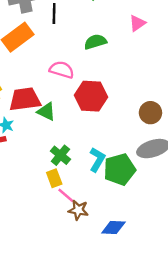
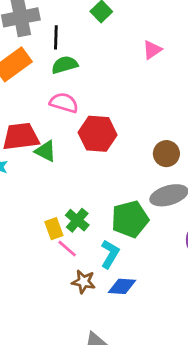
green semicircle: (95, 42) -> (65, 65), moved
green cross: (60, 155) -> (77, 220), moved
cyan L-shape: (97, 160) -> (110, 254), moved
brown star: (78, 210) -> (84, 282), moved

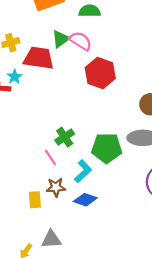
green triangle: (46, 151) -> (61, 39), moved, turned 42
yellow rectangle: (54, 229) -> (35, 200), moved
brown star: (84, 282) -> (56, 187), turned -30

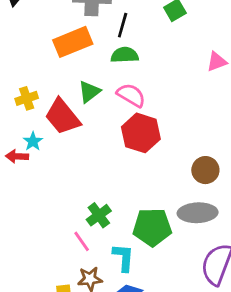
pink semicircle: (81, 41) -> (131, 95), moved
red trapezoid: (39, 58) -> (63, 117), turned -136
cyan L-shape: (83, 171) -> (123, 258), turned -40

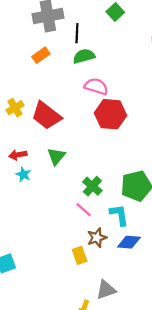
orange rectangle: (73, 42) -> (41, 55), size x0.6
green triangle: (89, 92) -> (56, 156), moved
cyan star: (33, 141) -> (23, 174), moved

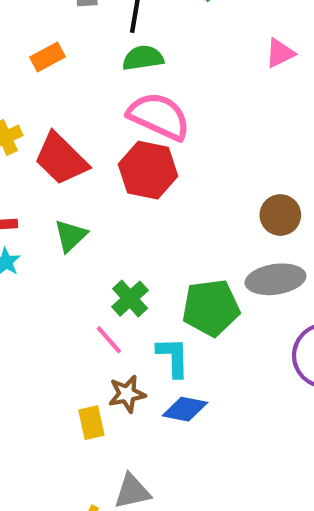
orange rectangle: (41, 55) -> (48, 57), moved
pink semicircle: (96, 86) -> (159, 116), size x1.4
red hexagon: (111, 114) -> (148, 170), moved

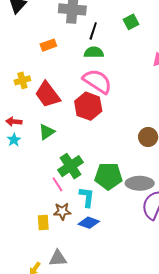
gray ellipse: (276, 279) -> (140, 183), moved
green cross: (130, 299) -> (71, 166), size x1.4

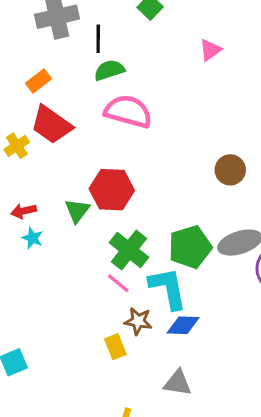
red trapezoid: (48, 95) -> (51, 125), moved
red hexagon: (88, 106) -> (112, 190), moved
cyan L-shape: (87, 197) -> (168, 288), size x1.4
brown star: (62, 211) -> (138, 321), turned 30
gray triangle: (58, 258) -> (178, 383), moved, turned 30

